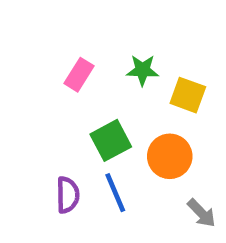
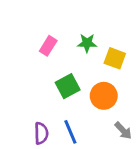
blue line: (115, 193) -> (70, 132), moved
purple semicircle: (68, 195) -> (41, 133), moved

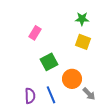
green star: (87, 43) -> (82, 19), moved
orange circle: (104, 96) -> (72, 79), moved

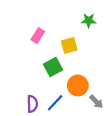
yellow square: (83, 42) -> (69, 45), moved, turned -35
blue line: (51, 95) -> (55, 103), turned 66

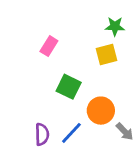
yellow square: (69, 45) -> (106, 54), moved
green square: (53, 67) -> (69, 87), turned -36

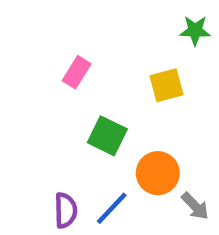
green star: (115, 26) -> (195, 30), moved

